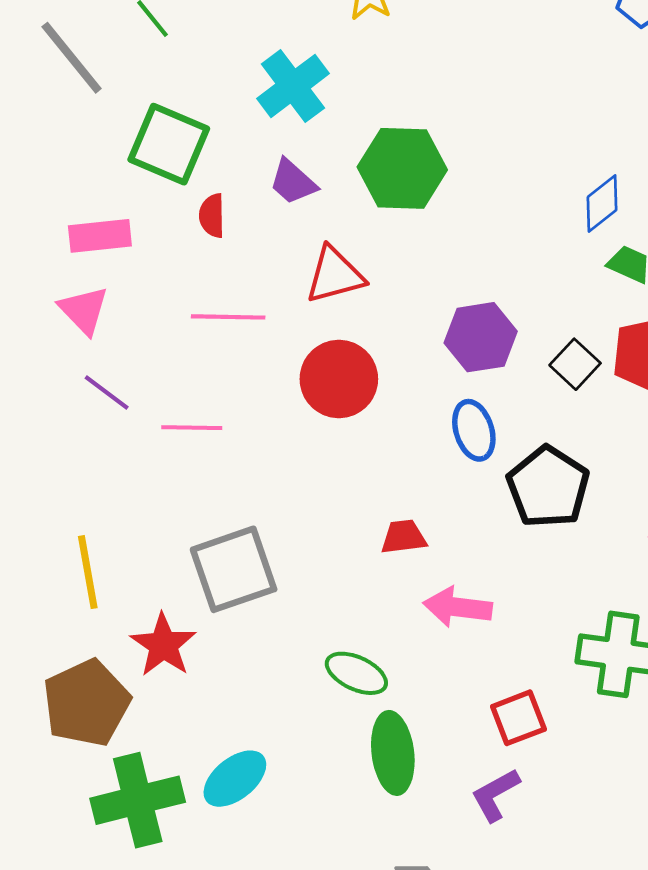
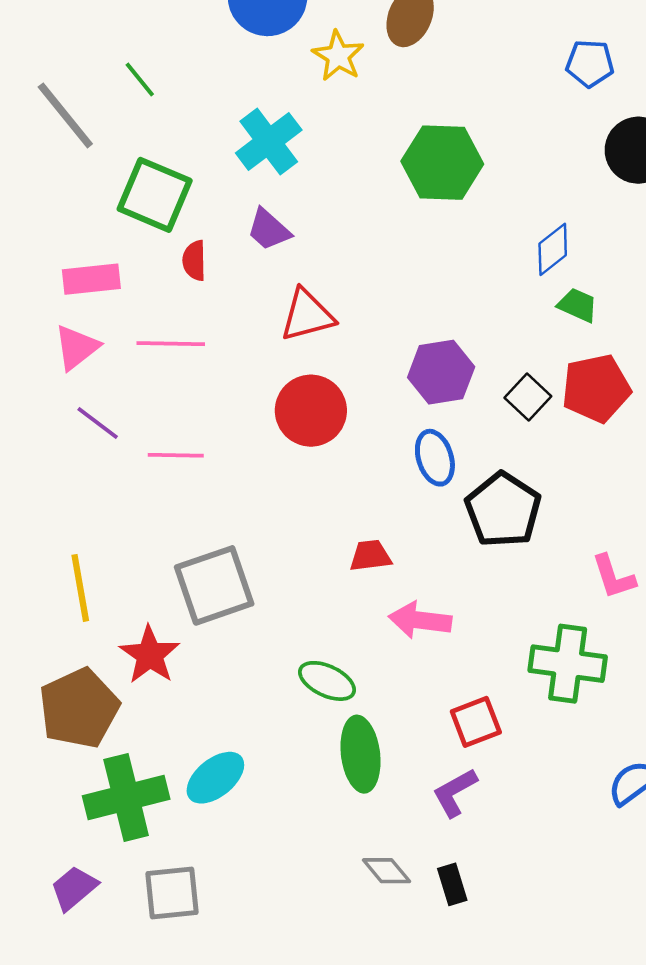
green hexagon: (402, 168) -> (442, 163), moved
pink triangle: (84, 310) -> (77, 347), turned 36
pink line: (228, 317) -> (171, 344), moved

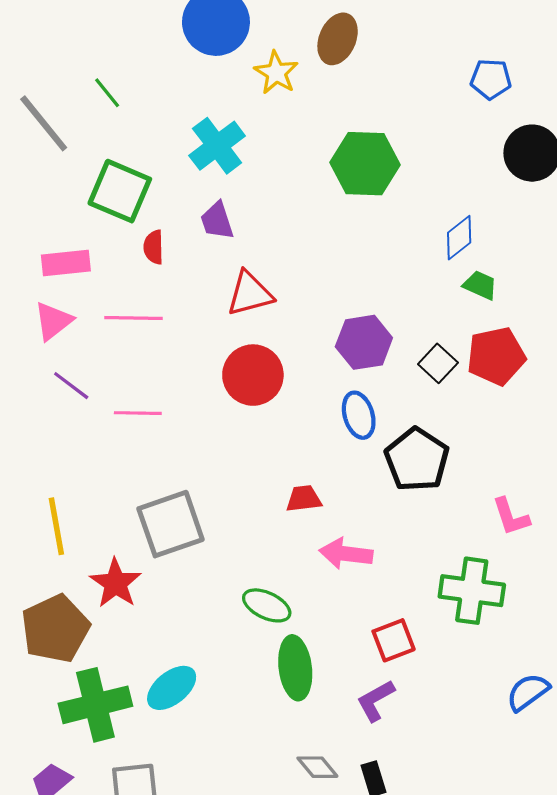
purple trapezoid: (269, 230) -> (217, 221), turned 30

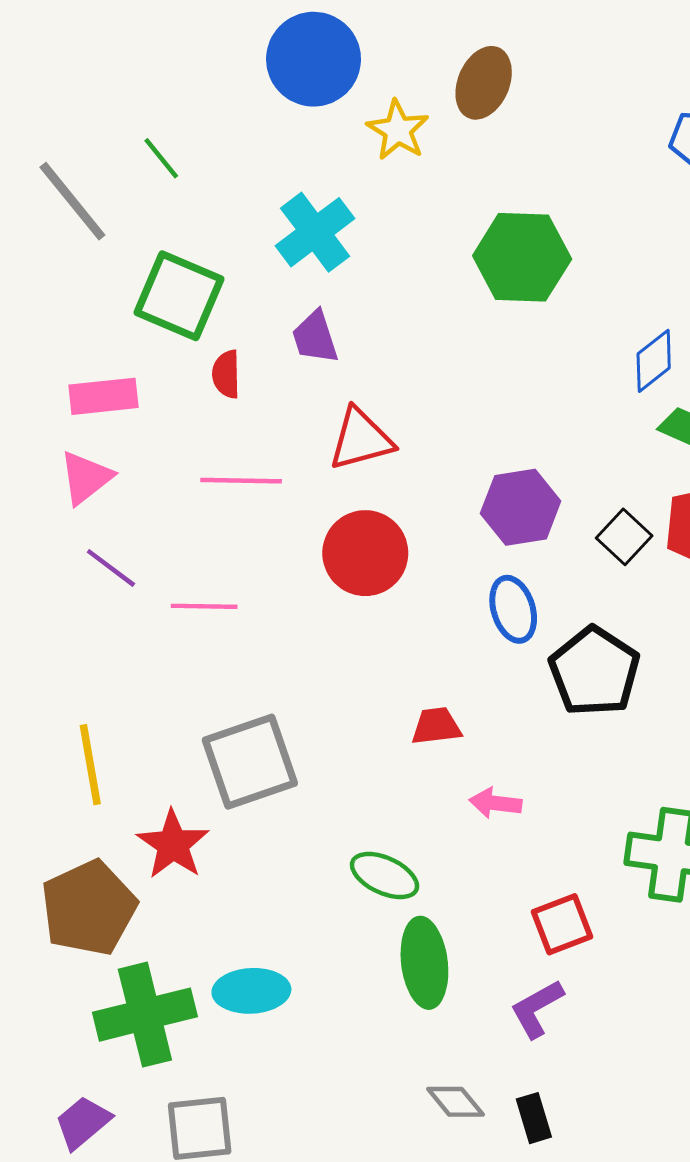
pink line: (134, 318) -> (241, 481), moved
pink arrow: (346, 554) -> (495, 803), size x0.7
cyan ellipse: (172, 688) -> (251, 991), turned 36

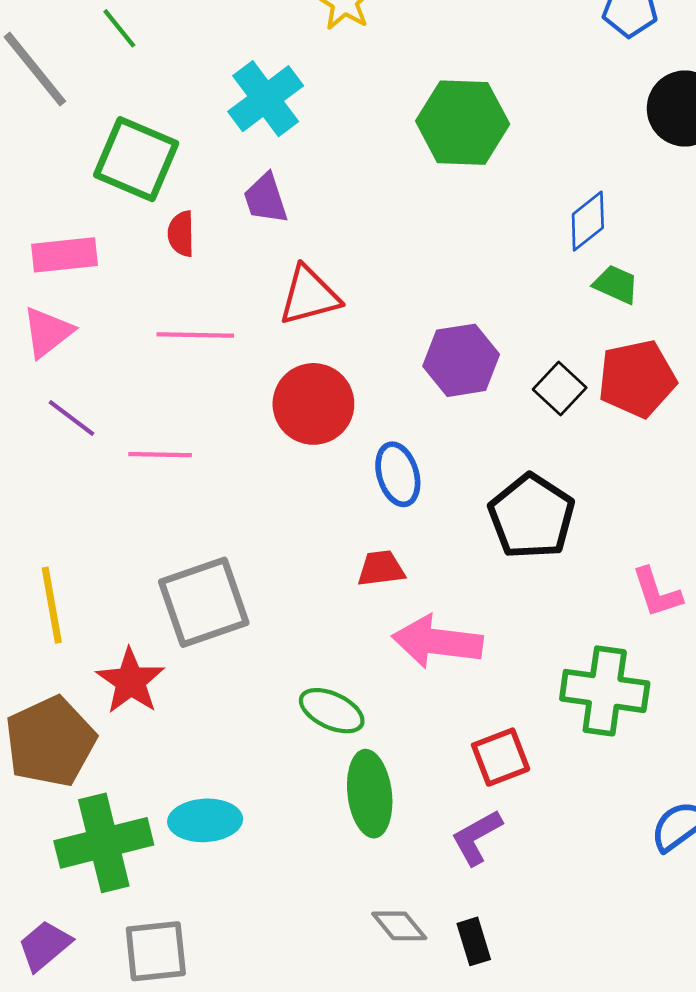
blue ellipse: (513, 609) -> (398, 474), moved
pink arrow: (495, 803) -> (437, 642), size x1.8

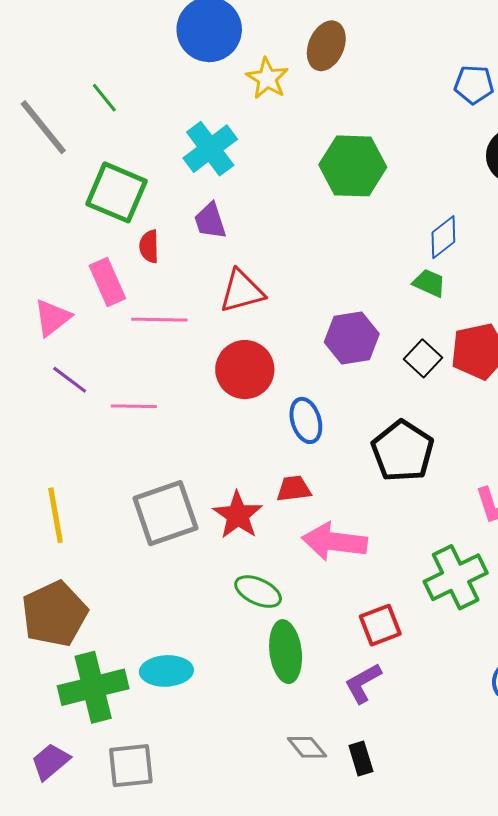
pink rectangle: (64, 255) -> (107, 282), moved, turned 72
green trapezoid: (616, 284) -> (429, 283), moved
red star: (131, 681) -> (238, 515), moved
green cross: (605, 691) -> (456, 577), turned -34

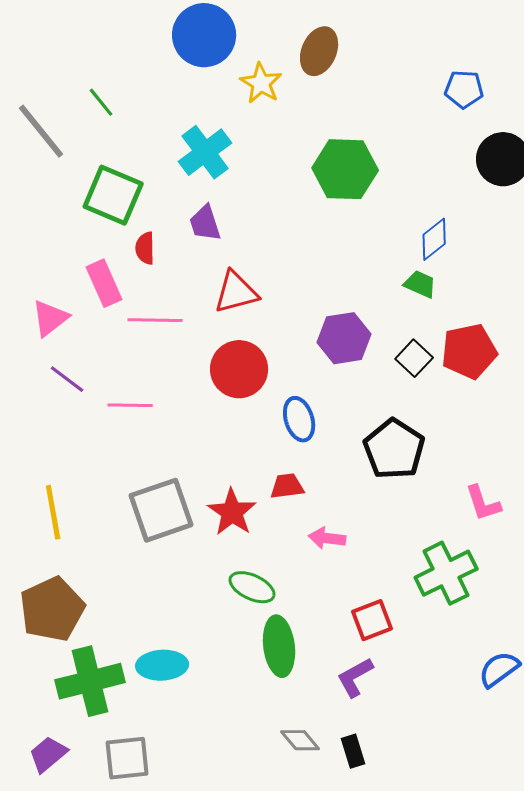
pink arrow: (334, 542) -> (327, 538), size x0.6

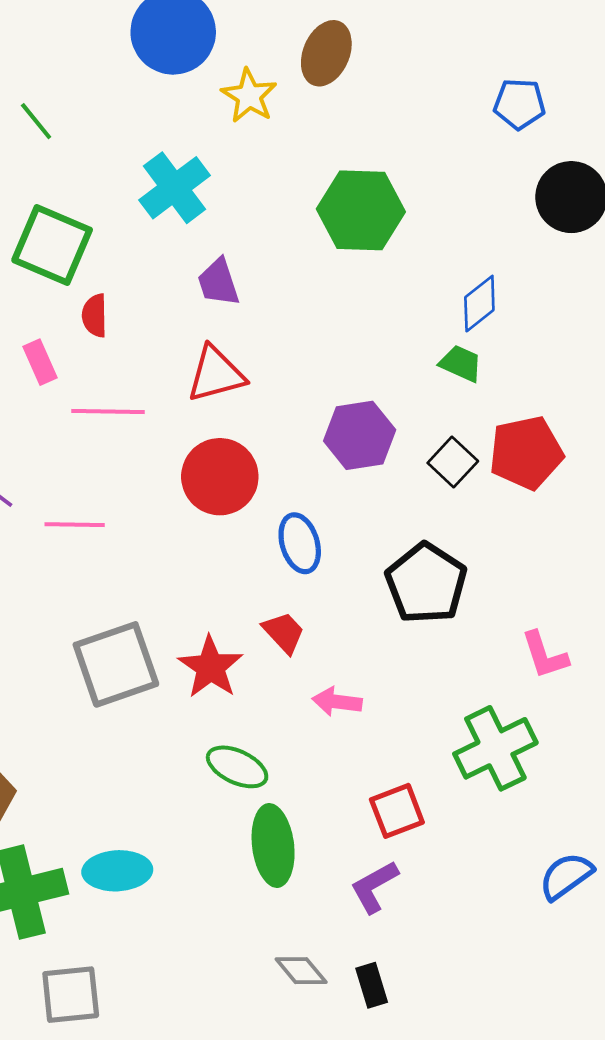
purple trapezoid: (205, 223) -> (218, 282), moved
pink rectangle: (104, 283) -> (40, 362), size x0.7
red trapezoid: (287, 486) -> (284, 632), turned 54

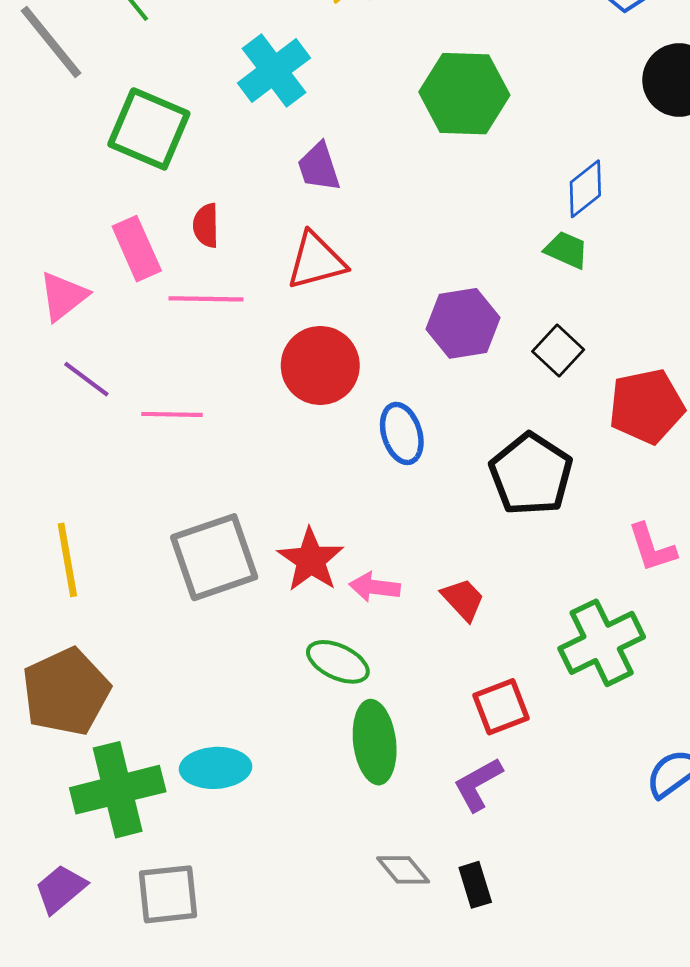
red semicircle: (95, 316) -> (206, 225), moved
pink rectangle: (40, 362) -> (137, 249), size x1.4
red pentagon: (526, 453) -> (646, 406), moved
red trapezoid: (284, 632) -> (463, 599), moved
pink arrow: (337, 702) -> (375, 587), moved

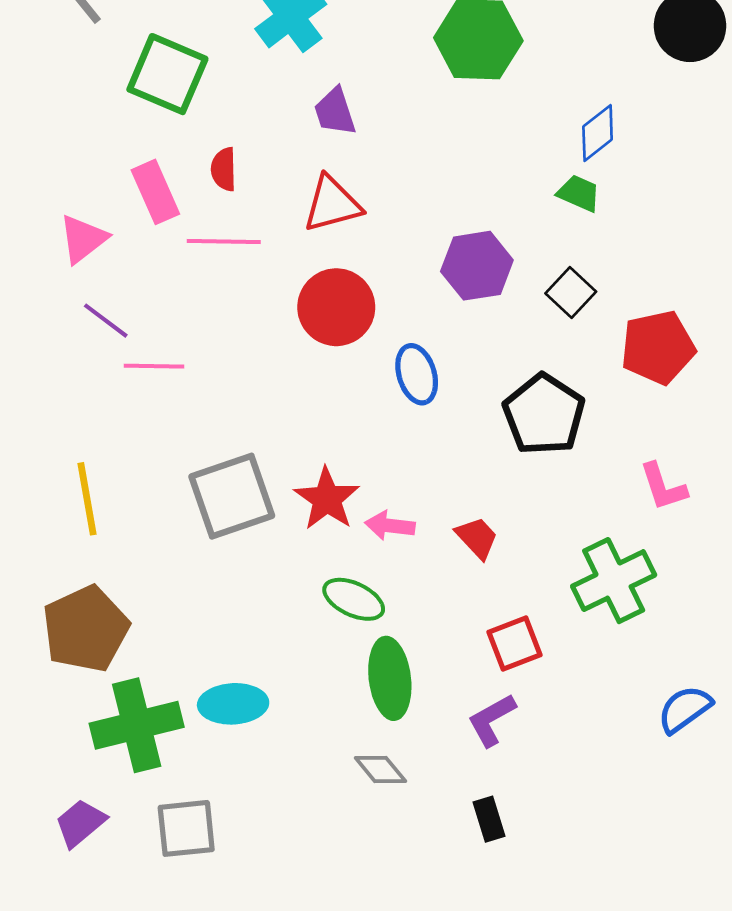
pink line: (172, 414) -> (154, 366), moved
gray diamond: (403, 870) -> (380, 769), moved

